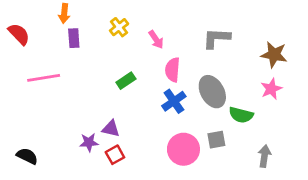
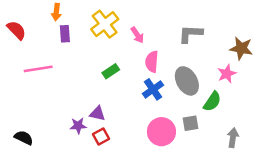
yellow cross: (119, 27) -> (105, 24), size x1.6
pink star: (271, 89) -> (227, 74), moved
green semicircle: (241, 115) -> (212, 101), turned -70

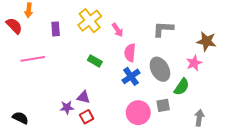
orange arrow: (56, 12) -> (29, 10), moved
green rectangle: (111, 71) -> (95, 61), turned 64

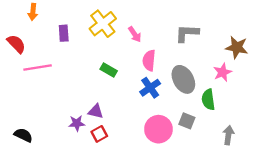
red semicircle: (14, 26) -> (16, 44), moved
green semicircle: (182, 87) -> (208, 100), turned 138
gray square: (163, 105) -> (187, 121), turned 32

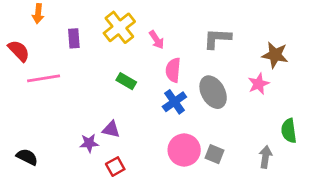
green semicircle: (208, 100) -> (289, 131), moved
gray square: (187, 121) -> (214, 154), moved
red square: (99, 134) -> (115, 167), moved

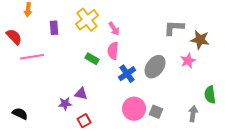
gray L-shape: (217, 38) -> (174, 28), moved
pink semicircle: (173, 70) -> (113, 51), moved
gray ellipse: (213, 92) -> (155, 67), turned 65

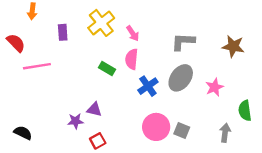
gray L-shape: (174, 28) -> (183, 42), moved
pink star: (188, 61) -> (215, 87), moved

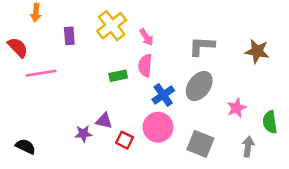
green rectangle: (107, 69) -> (118, 76), turned -42
pink star: (215, 87) -> (236, 108), moved
pink circle: (156, 127) -> (158, 127), moved
gray square: (182, 130) -> (200, 144), size x1.5
red square: (98, 141) -> (125, 140), moved, turned -35

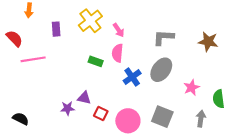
green rectangle: (118, 76) -> (96, 61), turned 32
pink circle: (158, 127) -> (128, 121), moved

